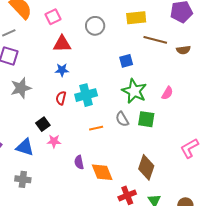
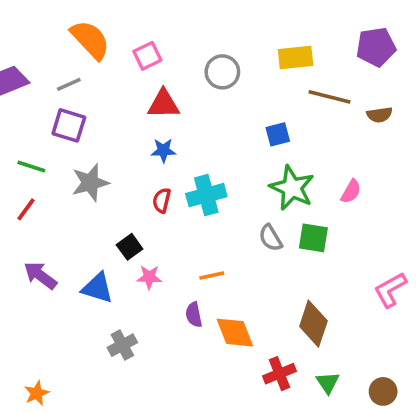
orange line: (96, 128) -> (212, 275), moved
gray cross: (23, 179) -> (122, 345), moved, turned -35

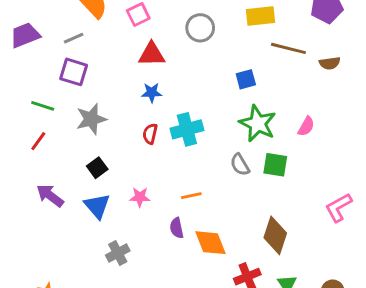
black square: (130, 247) -> (97, 168), moved
blue triangle: (97, 288) -> (97, 206), turned 32

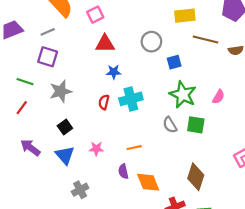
gray circle: (200, 28) -> (151, 42), moved
blue star: (152, 93) -> (114, 72), moved

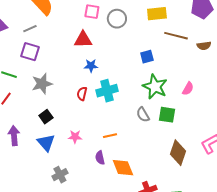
pink square: (95, 15) -> (92, 12), moved, turned 35
gray circle: (151, 42) -> (117, 19), moved
purple arrow: (30, 148) -> (14, 136), turned 48
brown diamond: (196, 177) -> (178, 153), moved

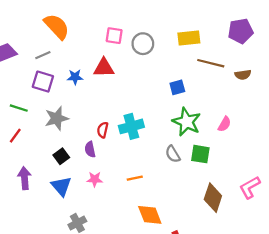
blue star: (91, 66) -> (75, 77), moved
purple semicircle: (100, 158) -> (90, 149), moved

